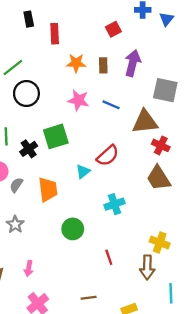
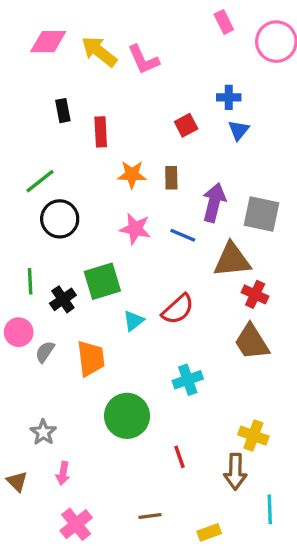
blue triangle: (166, 19) -> (239, 130), moved
purple arrow: (133, 63) -> (214, 202), moved
cyan triangle: (83, 171) -> (134, 321), moved
gray star: (15, 224) -> (43, 432), moved
green circle: (73, 229) -> (127, 416), size x1.4

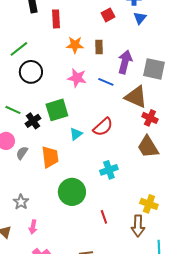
brown triangle: (232, 260) -> (136, 97), turned 30
green line: (30, 281) -> (13, 110), turned -63

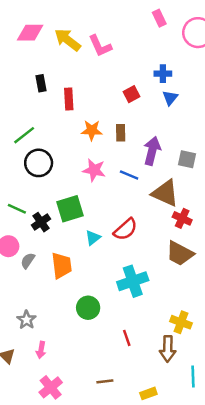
gray square: (154, 69) -> (187, 159), size x0.7
brown trapezoid: (148, 147) -> (180, 253), turned -30
cyan cross: (109, 170) -> (133, 281), size x1.4
green circle: (72, 192) -> (88, 308), size x0.7

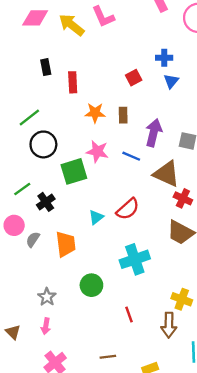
pink L-shape: (100, 46) -> (103, 17), moved
green line: (17, 209) -> (22, 189), turned -60
green square: (70, 209) -> (74, 171), moved
gray star: (27, 320) -> (47, 297), moved

